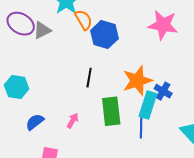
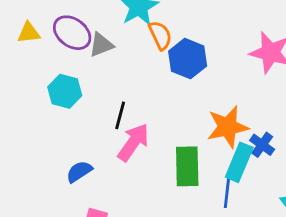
black line: (89, 78) -> (120, 115), moved
cyan hexagon: (17, 87) -> (65, 91), moved
pink arrow: (73, 121) -> (133, 142), moved, size x1.8

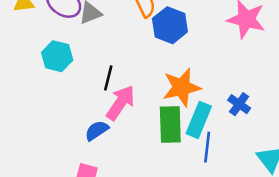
orange star: (228, 127) -> (181, 87), moved
cyan rectangle: (239, 162) -> (199, 120), moved
blue semicircle: (79, 172) -> (97, 131), moved

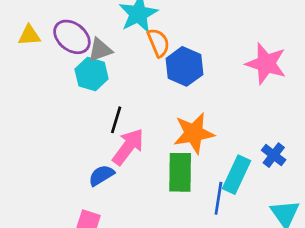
cyan hexagon: (57, 56) -> (92, 74), moved
blue cross: (239, 104) -> (274, 155), moved
cyan rectangle: (199, 120) -> (237, 175), moved

